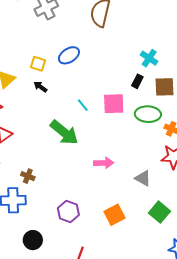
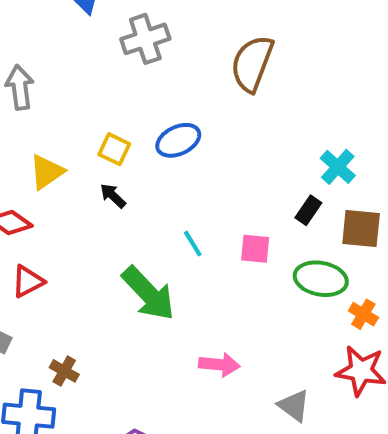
pink square: (114, 104) -> (255, 249), size x0.7

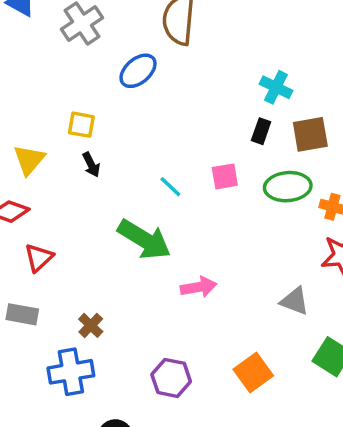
blue ellipse: (178, 140) -> (138, 71), moved
black arrow: (113, 196) -> (91, 165), turned -145
pink arrow: (219, 365) -> (199, 287), moved
brown cross: (64, 371) -> (91, 325), turned 30

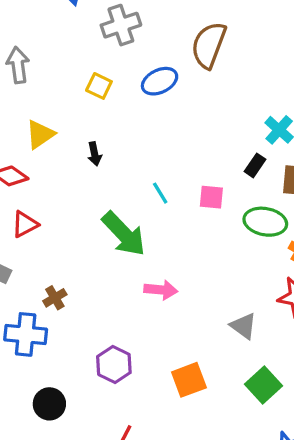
yellow square: (81, 125) -> (99, 86), moved

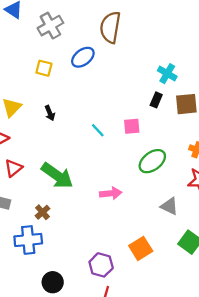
green ellipse: (265, 222) -> (152, 161), moved, turned -36
green arrow: (124, 234) -> (57, 176), moved
purple hexagon: (114, 365) -> (101, 265), moved

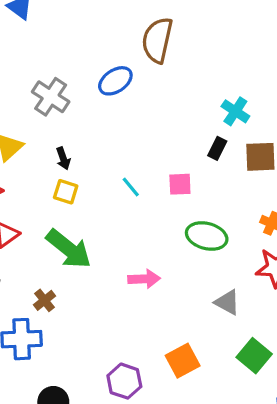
gray cross: (50, 26) -> (51, 97), moved, turned -30
yellow square: (44, 68) -> (66, 192), moved
green ellipse: (152, 161) -> (207, 236), turned 48

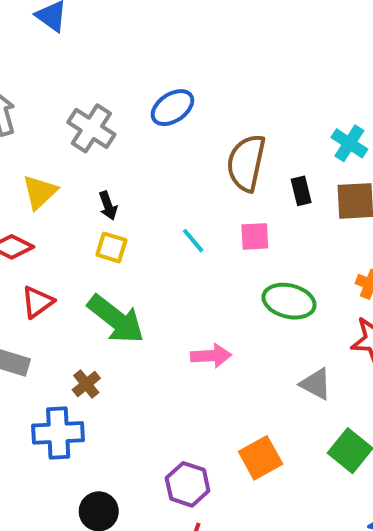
brown semicircle: (157, 40) -> (246, 163), moved
cyan cross: (235, 111) -> (349, 143), moved
black rectangle: (217, 148) -> (301, 191), turned -40

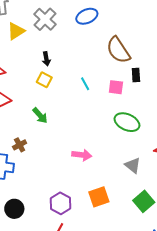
brown semicircle: (246, 163) -> (118, 50), turned -56
black rectangle: (301, 191) -> (136, 75), moved
yellow triangle: (40, 192) -> (16, 31), moved
green arrow: (116, 319) -> (40, 116), size x0.6
pink arrow: (211, 356) -> (82, 155), moved

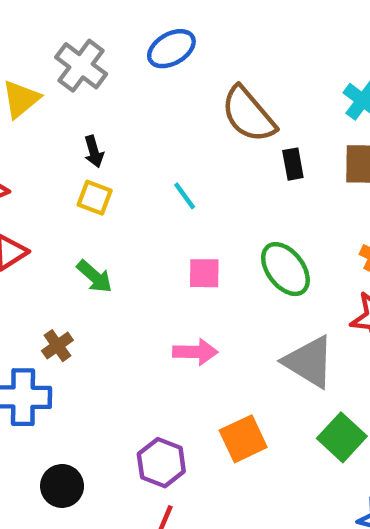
pink square: (116, 87) -> (204, 273), moved
green ellipse: (127, 122) -> (285, 269), turned 35
gray triangle: (133, 165) -> (309, 362), size x1.5

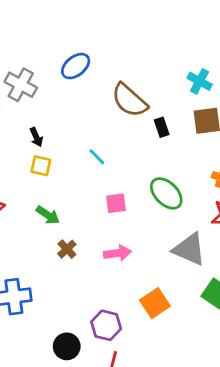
brown cross: (57, 346) -> (67, 249), moved
black circle: (62, 486) -> (67, 346), moved

